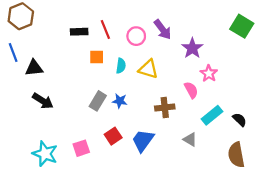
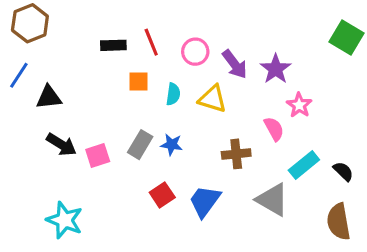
purple arrow: (163, 29) -> (235, 64), moved
blue line: (13, 53) -> (19, 75), turned 54
gray triangle: (190, 139) -> (272, 200), size x1.6
pink square: (81, 148) -> (98, 156), moved

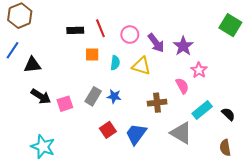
brown semicircle: (339, 222) -> (225, 148), size x0.7

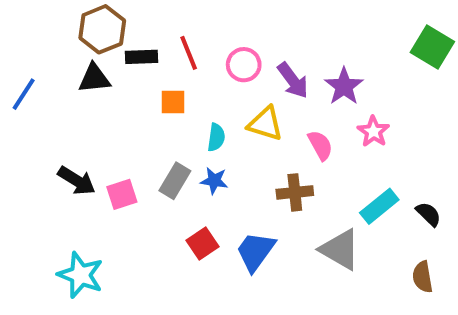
brown hexagon: (20, 16) -> (102, 29), moved
cyan semicircle: (115, 63) -> (216, 137), moved
black triangle: (32, 65) -> (94, 78), moved
pink semicircle: (182, 86) -> (320, 145), moved

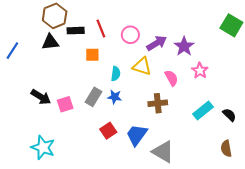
purple arrow: (293, 80) -> (157, 43), turned -84
gray triangle: (340, 249) -> (163, 152), moved

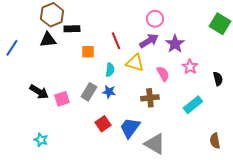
red line: (101, 28) -> (116, 41), moved
pink circle: (130, 35) -> (155, 19), moved
black semicircle: (229, 115) -> (218, 79), moved, turned 32
cyan star: (43, 147) -> (41, 140), size x0.6

